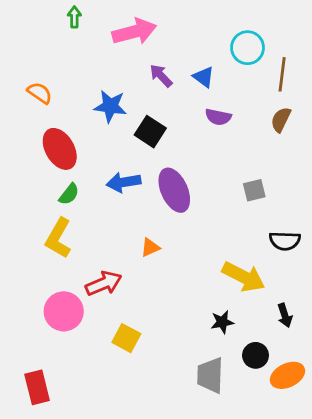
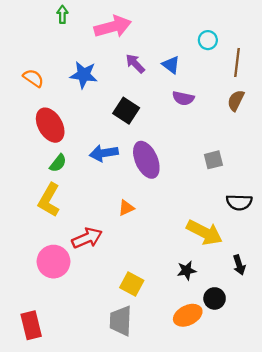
cyan circle: (248, 48) -> (208, 40), size x0.7
blue star: (110, 106) -> (84, 75), moved
yellow square: (126, 338) -> (132, 284), moved
gray trapezoid: (210, 375) -> (121, 321), moved
orange ellipse: (287, 375) -> (188, 315), moved

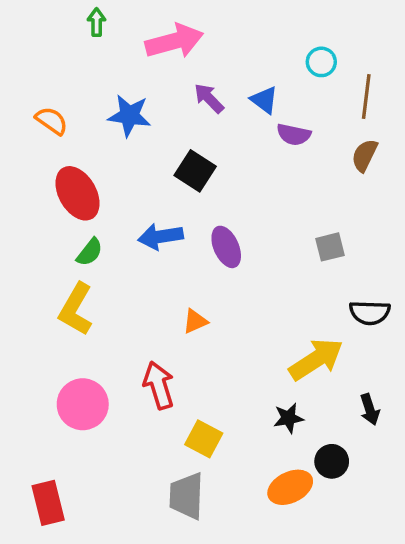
purple semicircle: (183, 98) -> (294, 135), moved
purple ellipse: (146, 160) -> (226, 247), size x0.7
yellow arrow: (204, 232) -> (316, 359), turned -60
red arrow: (87, 238) -> (159, 385), moved, turned -84

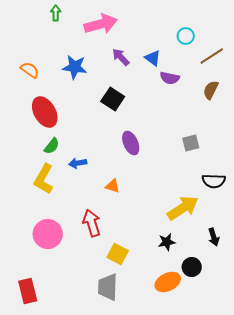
brown line: (366, 96) -> (212, 56), turned 50
blue arrow: (161, 237) -> (78, 163), moved, size x0.7
orange triangle: (195, 321) -> (113, 186), turned 42

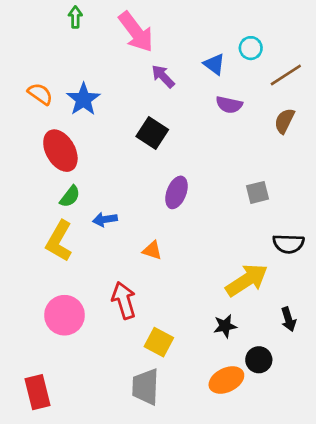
pink arrow: (101, 24) -> (136, 32), turned 68
blue triangle: (153, 58) -> (214, 64), moved
blue star: (75, 67) -> (83, 99), moved, turned 30
purple ellipse: (131, 143) -> (177, 192), turned 45

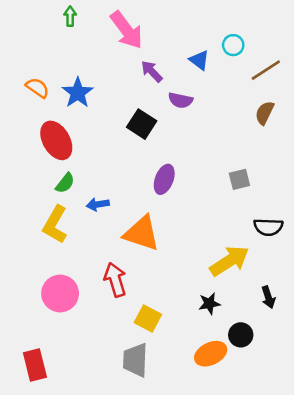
purple semicircle: (229, 105) -> (181, 100), moved
orange triangle: (152, 250) -> (142, 233), size x2.0

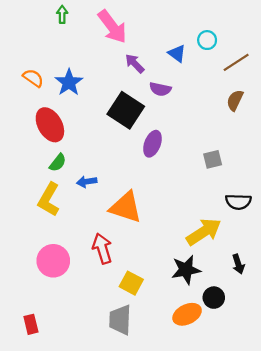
black square: (142, 124) -> (126, 110), size x1.4
purple ellipse: (164, 179) -> (152, 144), moved
black star: (209, 304) -> (186, 270), size x1.5
red rectangle: (35, 365) -> (31, 324), size x0.7

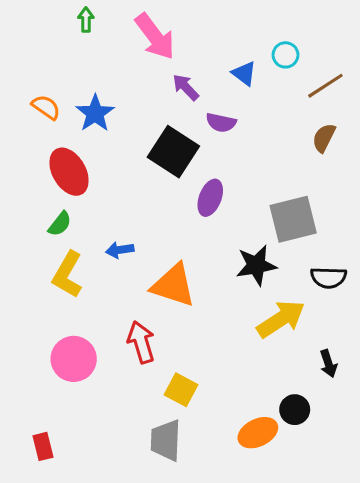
gray square: (213, 159) -> (293, 219), size x1.8
green semicircle: (58, 163) -> (60, 224), moved
black star: (186, 270) -> (256, 265), moved

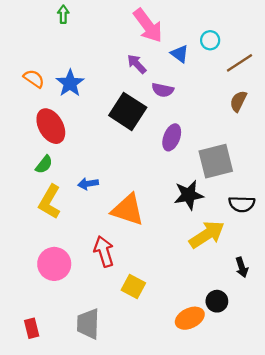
pink arrow: (155, 37) -> (148, 26), moved
purple ellipse: (210, 198) -> (172, 137), moved
gray trapezoid: (166, 440) -> (88, 324), moved

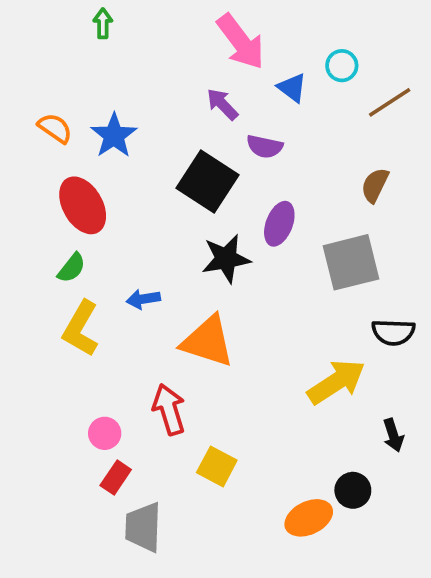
brown semicircle: (238, 101) -> (375, 185), moved
black star: (189, 195) -> (226, 259), moved
pink circle: (54, 264) -> (105, 433), moved, size x0.6
red rectangle: (32, 328) -> (116, 477), moved, turned 48

